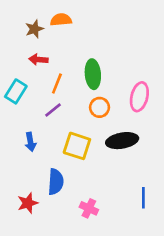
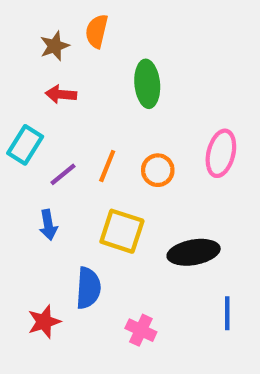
orange semicircle: (61, 20) -> (97, 31), turned -72
green ellipse: (93, 74) -> (147, 84), moved
orange line: (57, 83) -> (107, 166), moved
purple line: (53, 110) -> (63, 174), moved
black ellipse: (122, 141) -> (194, 252), moved

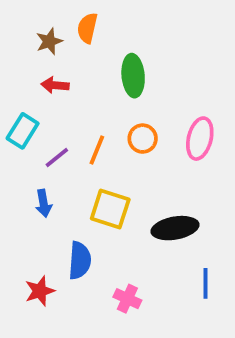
orange circle: (158, 170) -> (143, 139), moved

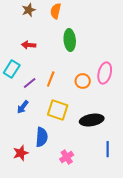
orange semicircle: (87, 28) -> (56, 11), moved
brown star: (49, 41) -> (29, 10), moved
orange circle: (143, 139) -> (83, 81), moved
blue arrow: (44, 203) -> (23, 107), turned 48
pink cross: (127, 299) -> (67, 157), turned 32

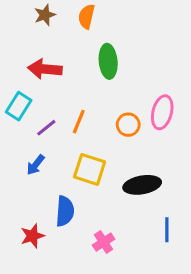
red arrow: (29, 45) -> (45, 69), size x1.5

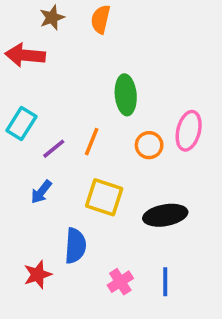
green ellipse: (108, 61) -> (126, 95), moved
red arrow: (45, 69) -> (25, 55), moved
blue line: (167, 230) -> (165, 282), moved

